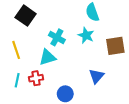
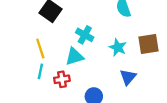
cyan star: (86, 35) -> (118, 47), moved
cyan line: (17, 80) -> (40, 71), moved

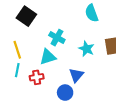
blue triangle: (128, 77) -> (76, 75), moved

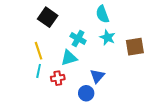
cyan semicircle: (92, 13) -> (102, 14), moved
cyan star: (86, 49) -> (107, 38), moved

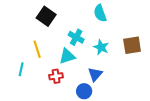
cyan star: (107, 38) -> (101, 47), moved
cyan line: (39, 71) -> (21, 69), moved

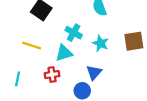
yellow line: (37, 49) -> (32, 46), turned -54
cyan line: (21, 69) -> (18, 79), moved

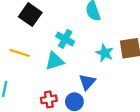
cyan star: (101, 43) -> (105, 53), moved
red cross: (52, 75) -> (49, 99), moved

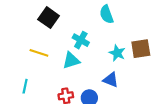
blue triangle: (87, 82) -> (111, 80), moved, turned -49

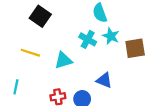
cyan cross: (81, 40) -> (88, 39), moved
cyan star: (117, 53) -> (111, 36), moved

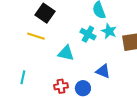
yellow line: (30, 53) -> (36, 36), moved
cyan triangle: (63, 60) -> (66, 53), turned 30

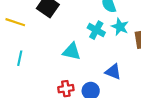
yellow line: (36, 36) -> (15, 22), moved
cyan line: (23, 77) -> (20, 58), moved

